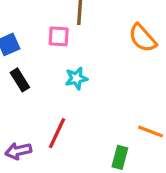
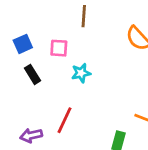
pink square: (59, 36) -> (59, 48), moved

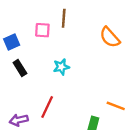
pink square: (59, 48) -> (42, 30), moved

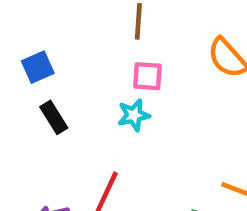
pink square: (42, 30) -> (147, 76), moved

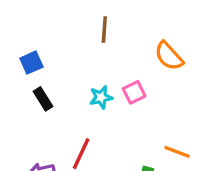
pink square: (147, 76) -> (134, 92), moved, turned -30

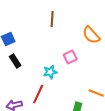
cyan star: (101, 97) -> (50, 72), moved

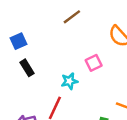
brown line: (52, 19) -> (72, 17), turned 49

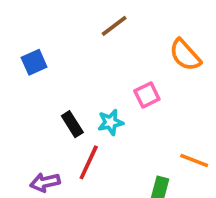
black rectangle: (27, 68) -> (72, 124), moved

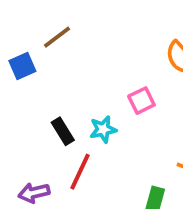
brown line: (114, 26) -> (57, 37), moved

